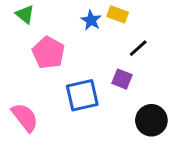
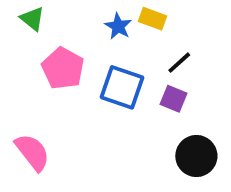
purple square: (122, 79) -> (174, 99), moved
blue square: (82, 95) -> (122, 87), moved, turned 32

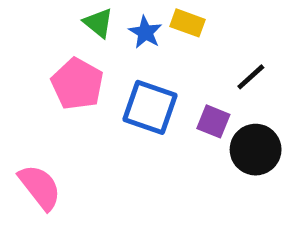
green triangle: (32, 19) -> (98, 23), moved
black line: (179, 63) -> (251, 77), moved
black circle: (196, 156) -> (256, 150), moved

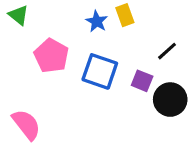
green triangle: (98, 23) -> (19, 15), moved
yellow rectangle: (188, 23) -> (125, 15), turned 50

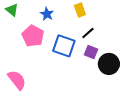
blue star: (97, 21) -> (47, 14), moved
black line: (167, 51) -> (88, 33), moved

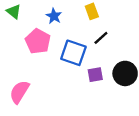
purple square: (91, 52) -> (95, 75), moved, turned -32
pink semicircle: (17, 80) -> (19, 92), turned -110

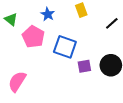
green triangle: (14, 11) -> (11, 19), moved
black line: (101, 38) -> (112, 23), moved

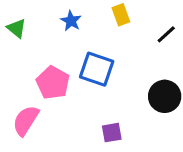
pink pentagon: (33, 37) -> (53, 83), moved
purple square: (84, 66) -> (112, 133), moved

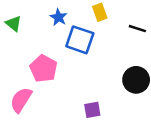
black line: (166, 34) -> (137, 29), turned 60
blue square: (97, 69) -> (80, 40), moved

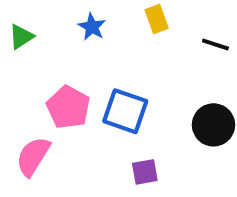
green triangle: (13, 24) -> (21, 37), turned 48
blue square: (80, 40) -> (125, 111), moved

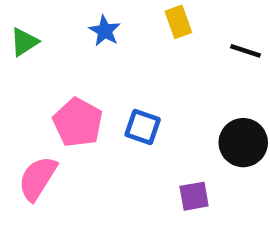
blue square: (125, 111) -> (143, 127), size x0.7
purple square: (145, 172) -> (194, 196), moved

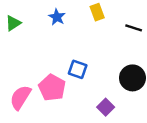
pink pentagon: (78, 122) -> (52, 88), moved
purple square: (194, 196) -> (106, 107), turned -35

